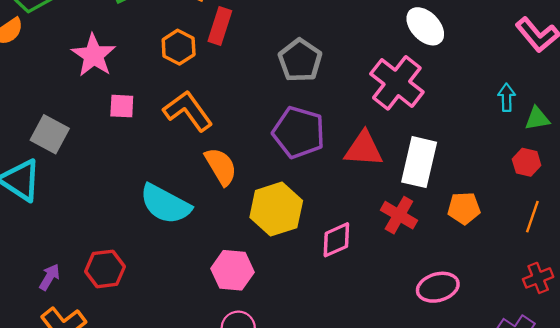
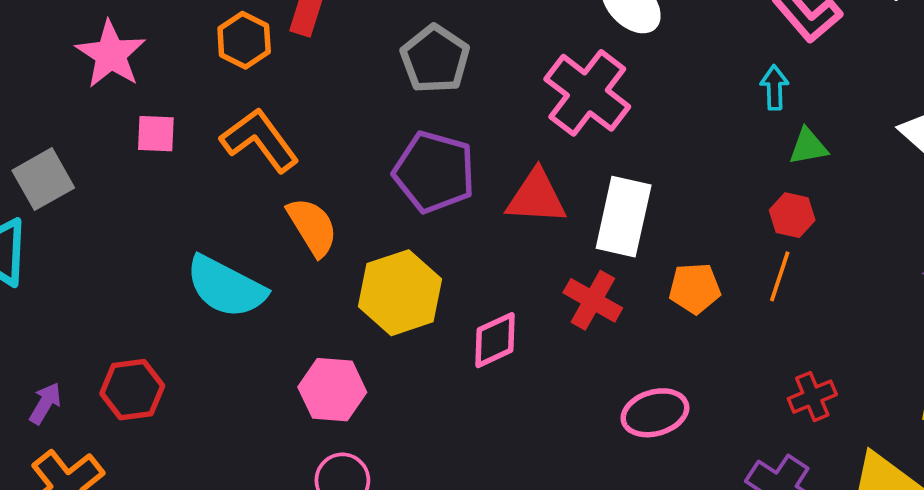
cyan arrow: (507, 97) -> (774, 87), moved
gray square: (50, 134) -> (43, 179), turned 33
orange line: (532, 217) -> (780, 276), moved

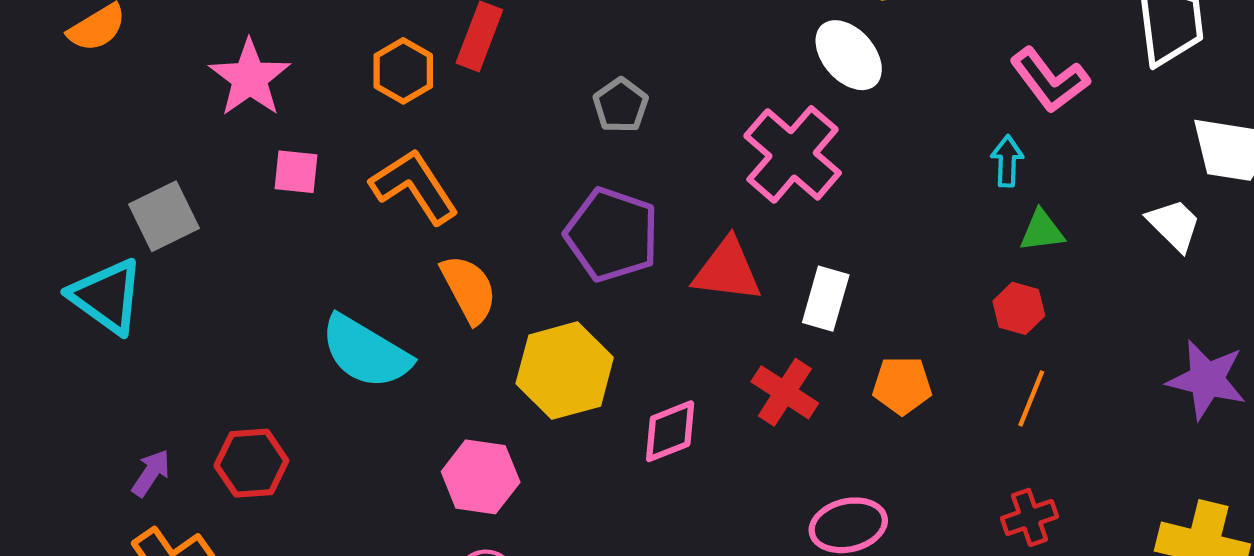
gray pentagon: (435, 59) -> (621, 105), size x0.7
white rectangle: (624, 217) -> (826, 299), size x0.7
orange line: (780, 276) -> (1031, 398), moved

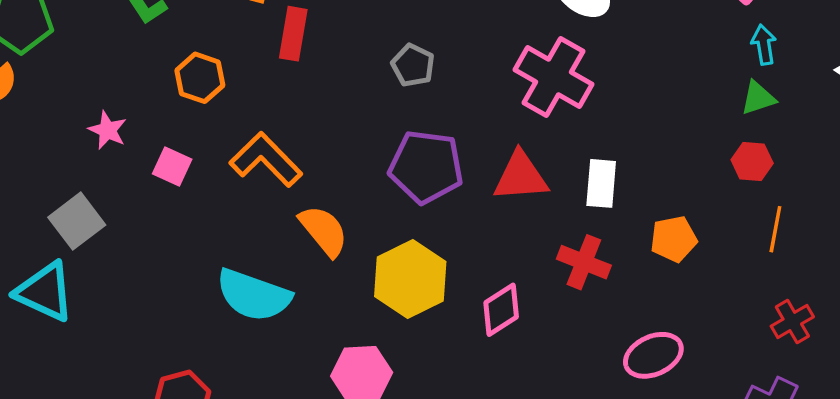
orange hexagon: (403, 71) -> (200, 78), moved
pink star: (250, 78) -> (108, 130), moved, size x0.6
cyan arrow: (1007, 161) -> (764, 45), moved
pink square: (296, 172) -> (172, 167), turned 30

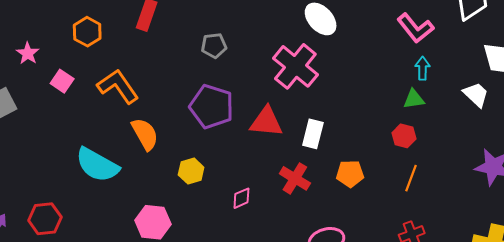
gray pentagon: (413, 65) -> (214, 46), turned 30
yellow hexagon: (410, 279) -> (191, 171), size x0.6
pink diamond: (501, 310) -> (241, 198), size x0.7

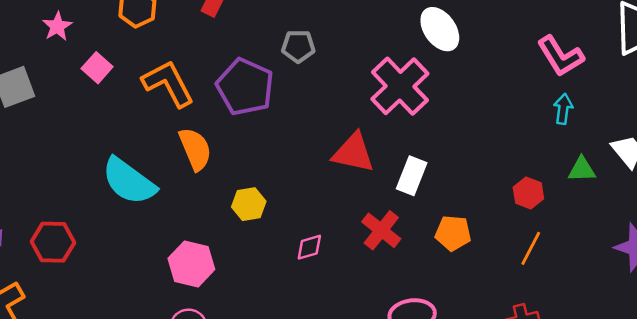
green triangle: (414, 99) -> (582, 169), moved
purple pentagon: (212, 107) -> (245, 87), moved

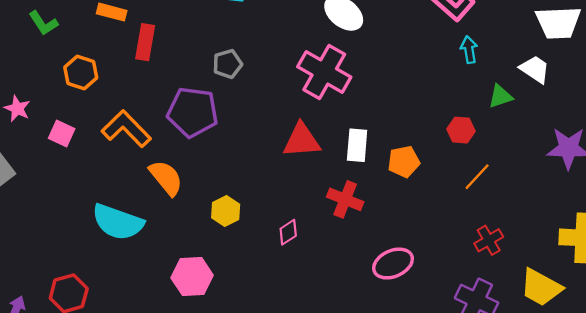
orange pentagon: (453, 233) -> (404, 162), moved
orange line: (531, 248) -> (477, 177), turned 32

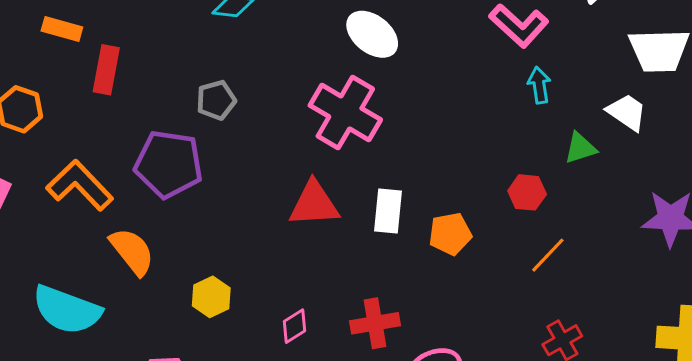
red cross: (345, 199) -> (375, 323), moved, turned -32

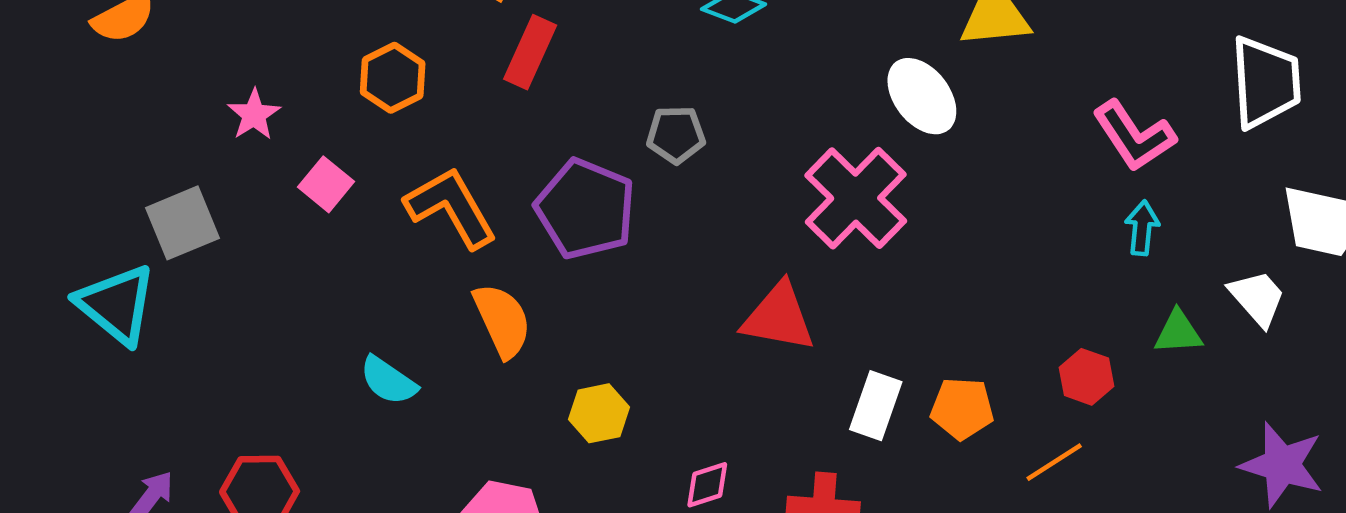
white rectangle: (388, 211) -> (876, 406), moved
orange line: (548, 255) -> (1054, 462), moved
cyan semicircle: (67, 310) -> (388, 381), size x0.6

